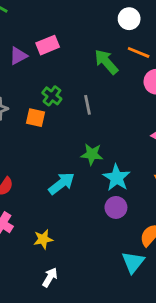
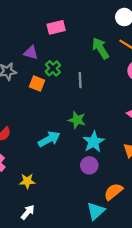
purple triangle: (18, 56) -> (31, 53), moved, turned 35

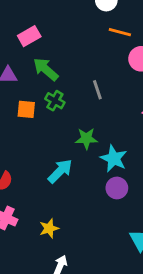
green arrow: (100, 48) -> (46, 69), moved
green cross: (53, 68) -> (55, 101), moved
gray line: (80, 80) -> (97, 90), moved

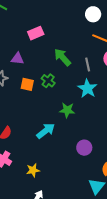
green arrow: (46, 69) -> (62, 57), moved
gray line: (97, 90) -> (88, 64), moved
cyan star: (114, 159) -> (87, 88), moved

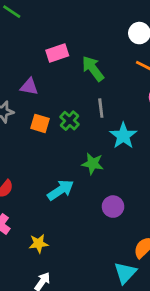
green arrow: (62, 57) -> (93, 69), moved
gray line: (88, 64) -> (101, 108), moved
purple circle: (84, 148) -> (113, 207), moved

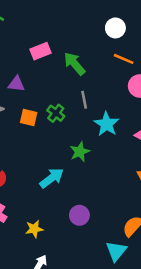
green star: (93, 164) -> (80, 152), turned -30
purple circle: (113, 207) -> (79, 215), moved

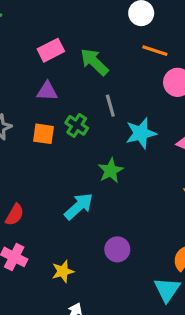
purple triangle: (16, 84) -> (47, 91), moved
cyan star: (107, 124) -> (141, 133), turned 30

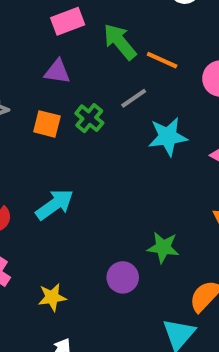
orange line: (155, 51) -> (162, 60), moved
gray line: (110, 106) -> (134, 98), turned 65
green star: (111, 171) -> (163, 247), moved, turned 30
cyan arrow: (79, 206) -> (55, 205), moved

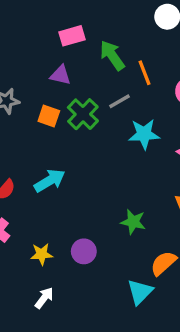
orange line: (162, 60) -> (145, 73), turned 40
green cross: (89, 118) -> (83, 114), size x1.4
purple circle: (123, 277) -> (84, 251), moved

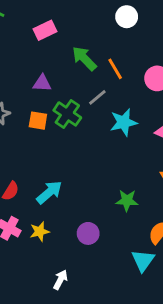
pink rectangle: (72, 36) -> (45, 30), moved
cyan arrow: (50, 181) -> (49, 192), moved
yellow star: (42, 254) -> (40, 232), moved

